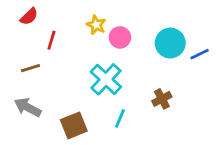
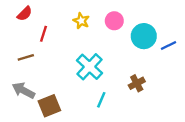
pink circle: (120, 37) -> (114, 21), moved
brown square: (74, 125) -> (49, 106), moved

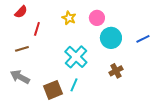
cyan circle: (144, 36) -> (111, 38), moved
cyan line: (101, 100) -> (74, 85), moved
brown square: (49, 106) -> (53, 90), moved

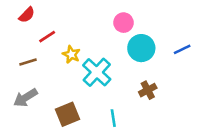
yellow star: (69, 18) -> (71, 54), moved
red line: (37, 29) -> (47, 37), turned 40
gray arrow: (20, 77) -> (25, 98), turned -60
cyan line: (74, 85) -> (113, 118), moved, turned -32

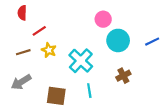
red semicircle: (27, 15) -> (22, 13), turned 136
yellow star: (71, 54) -> (49, 50), moved
brown square: (67, 114) -> (56, 96), turned 30
cyan line: (113, 118) -> (89, 91), moved

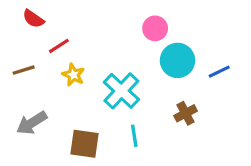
red semicircle: (22, 13) -> (33, 19), turned -56
blue line: (152, 42) -> (219, 72), moved
brown line: (23, 52) -> (24, 70), moved

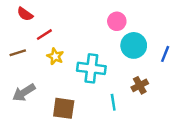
blue line: (219, 72) -> (165, 54), turned -42
cyan cross: (121, 91) -> (91, 68), turned -36
cyan line: (134, 136) -> (113, 102), moved

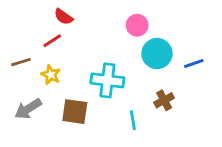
red semicircle: (25, 14) -> (64, 17), moved
blue line: (165, 54) -> (194, 63), turned 49
yellow star: (55, 56) -> (51, 75), moved
brown square: (64, 108) -> (75, 112), moved

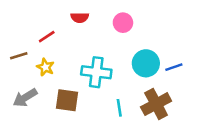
red semicircle: (64, 17) -> (80, 18), moved, turned -36
cyan circle: (157, 54) -> (146, 63), moved
blue line: (194, 63) -> (174, 67), moved
brown cross: (164, 100) -> (156, 104), moved, size x1.6

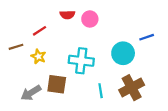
pink circle: (123, 23) -> (90, 19), moved
blue line: (174, 67) -> (147, 37), moved
gray arrow: (25, 98) -> (31, 93), moved

